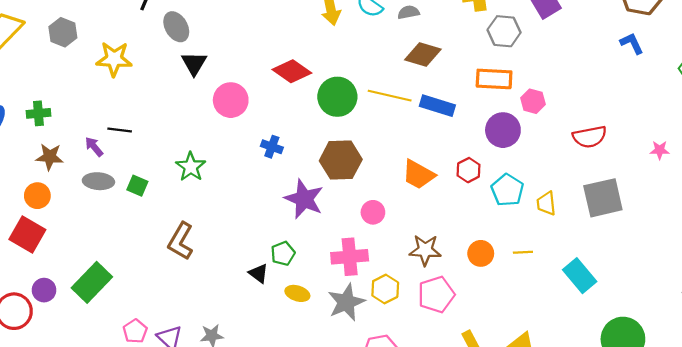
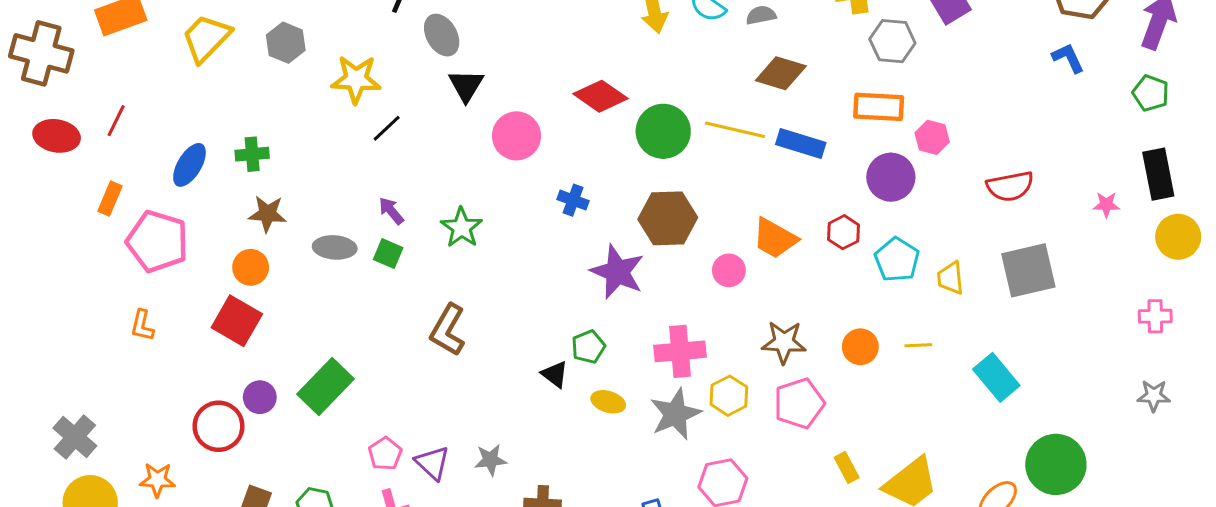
black line: (120, 130) -> (387, 128), moved, turned -50
purple arrow: (94, 147) -> (391, 211), moved
pink circle: (373, 212) -> (729, 270), moved

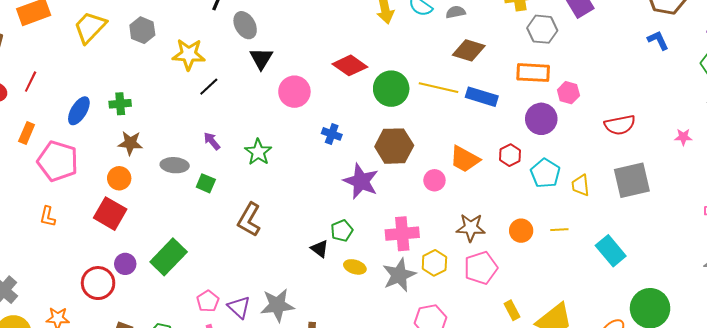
green square: (388, 254) -> (206, 183), moved
gray star: (491, 460) -> (277, 305), size x1.6

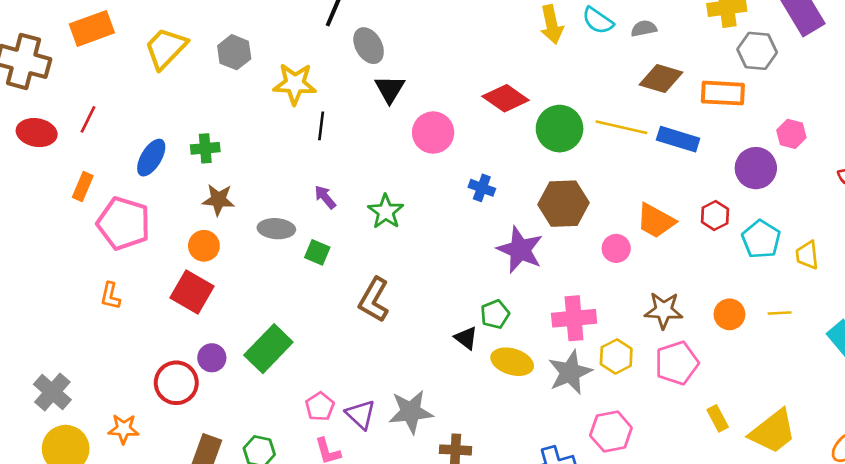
orange rectangle: (533, 73) -> (723, 93), moved
black line: (209, 87) -> (321, 126), turned -40
yellow ellipse: (355, 267) -> (512, 362), size x1.4

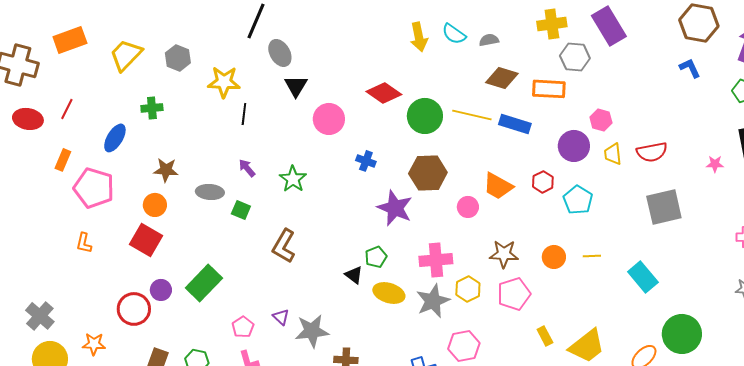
green cross: (205, 148) -> (152, 108), moved
yellow trapezoid: (807, 255) -> (613, 154), moved
purple triangle: (361, 414) -> (281, 317), moved, size x0.7

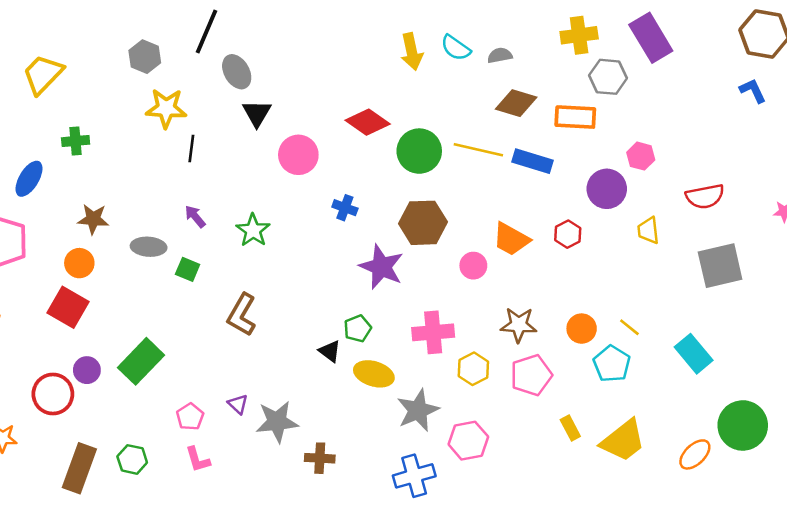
gray hexagon: (178, 58) -> (145, 57), moved
yellow trapezoid: (613, 154) -> (648, 230), moved
cyan pentagon: (578, 200) -> (612, 364), moved
yellow line: (592, 256) -> (629, 327), turned 42
gray star: (433, 301) -> (418, 410), moved

